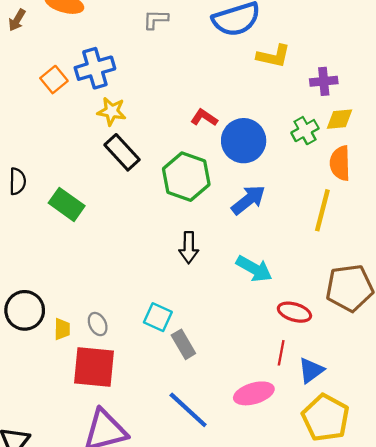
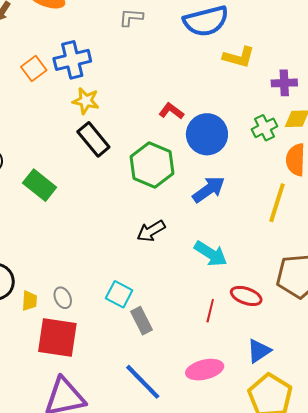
black arrow: (189, 248) -> (151, 231), turned 56
red line: (281, 353) -> (210, 311), moved

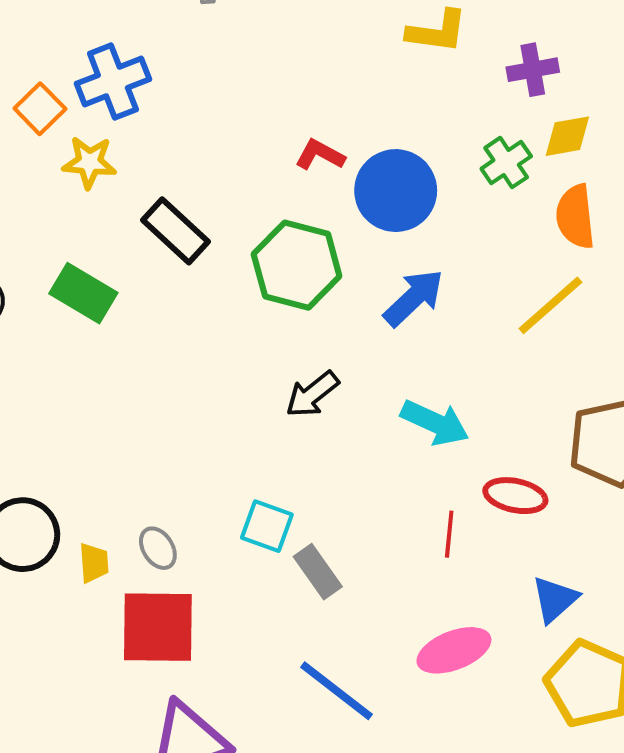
yellow star: (86, 101) -> (89, 162), moved
green rectangle: (40, 185) -> (83, 293), moved
yellow line: (277, 203) -> (550, 305), turned 39

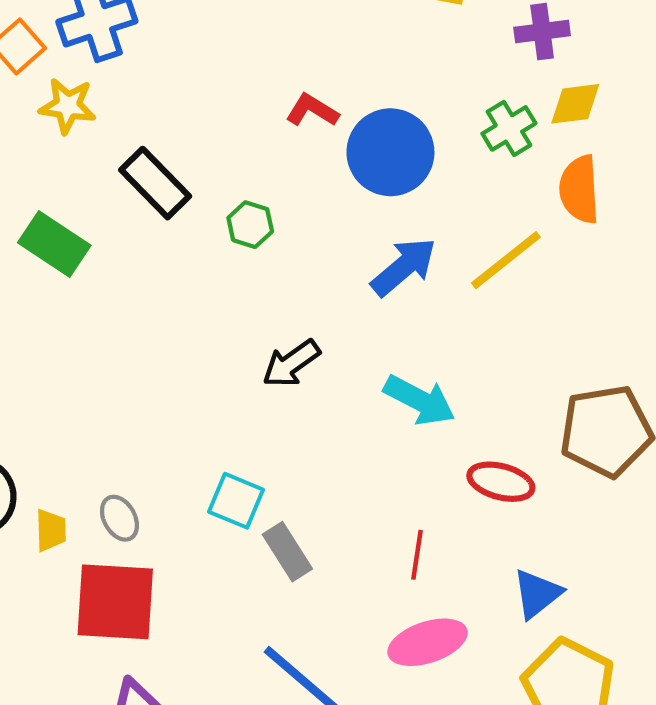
green hexagon: (297, 265) -> (250, 225), moved, size x0.5
yellow line: (550, 305) -> (506, 260), moved
red line: (449, 534) -> (417, 555), moved

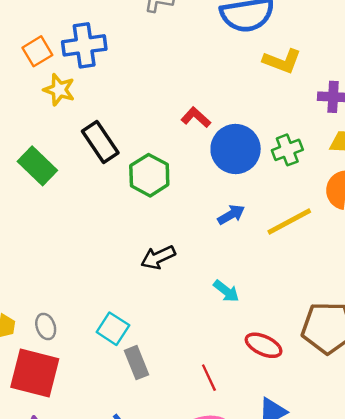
green cross: (509, 128) -> (287, 150), moved
green hexagon: (250, 225) -> (149, 175), size x1.6
blue arrow: (404, 267) -> (231, 215), size x0.7
cyan arrow: (419, 400) -> (226, 291), size x0.7
red line: (417, 555) -> (209, 378), turned -44

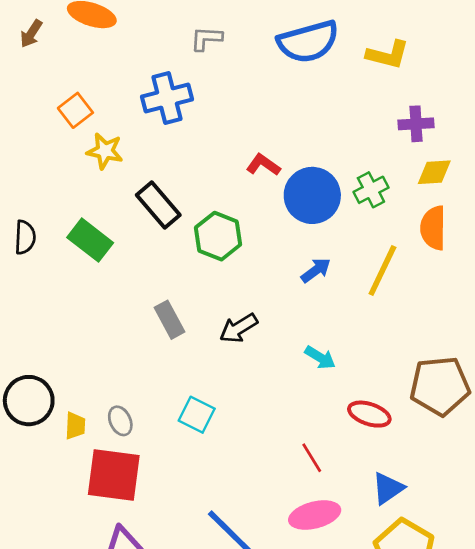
blue cross: (84, 45) -> (167, 98), moved
yellow L-shape: (282, 61) -> (388, 55), moved
yellow line: (289, 221) -> (382, 271), turned -30
gray rectangle: (137, 363) -> (170, 320), moved

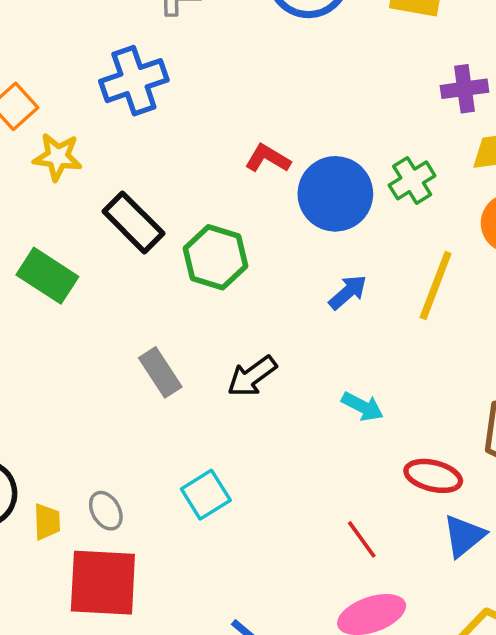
cyan square: (197, 415) -> (206, 495), turned 36
blue triangle: (388, 488) -> (464, 536), moved

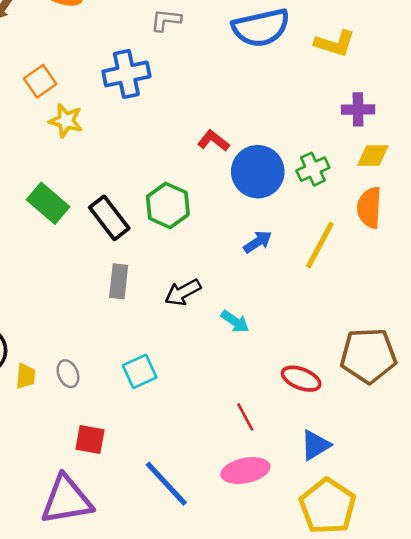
black rectangle: (133, 222) -> (109, 218), moved
gray rectangle: (160, 372) -> (119, 281), turned 32
cyan arrow: (363, 407) -> (235, 321), moved
blue triangle: (464, 536) -> (315, 445), moved
red square: (103, 583) -> (90, 440), moved, size x0.6

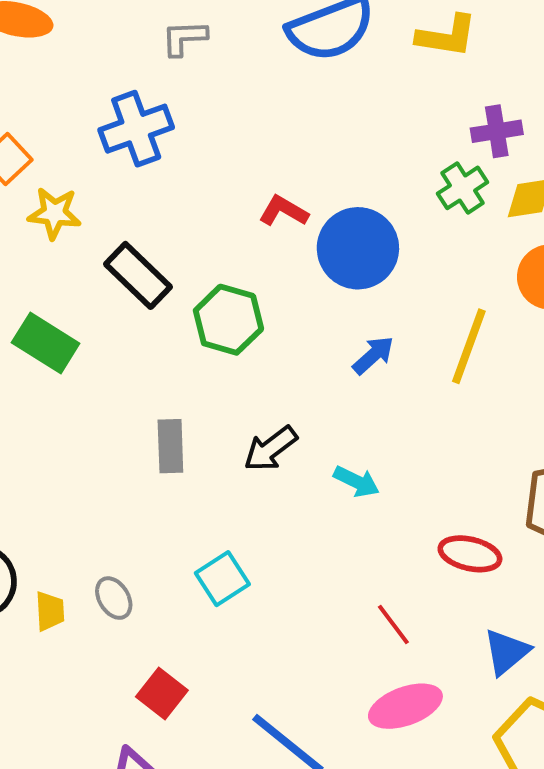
green cross: (313, 169) -> (463, 188), moved
black rectangle: (109, 218) -> (138, 275), moved
red square: (90, 440) -> (162, 693), turned 36

